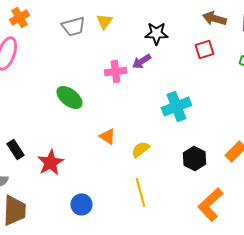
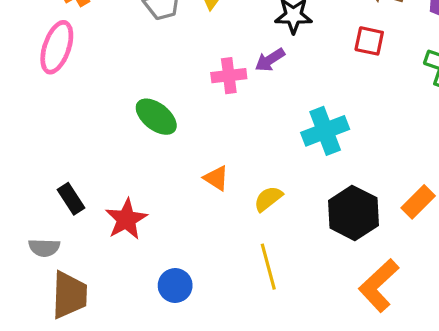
red square: (204, 49) -> (369, 41), turned 30
black hexagon: (194, 158) -> (353, 213), size x1.4

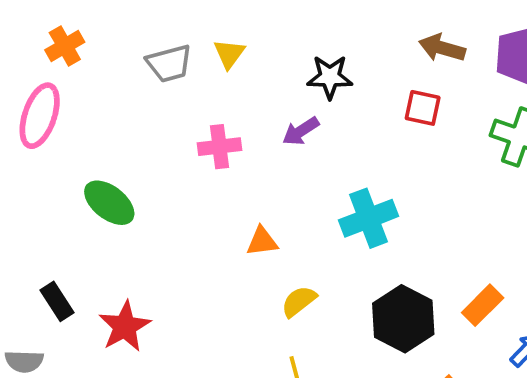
pink cross: (229, 76) -> (220, 147), moved
green ellipse: (156, 117) -> (109, 203), moved
orange triangle: (216, 178) -> (262, 241), moved, turned -40

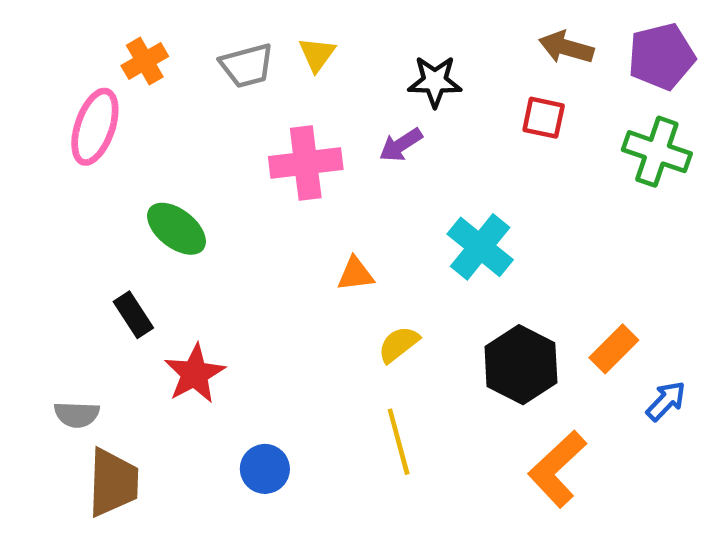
orange cross: (65, 46) -> (145, 61), moved
pink cross: (220, 147) -> (306, 163), size x1.4
cyan cross: (368, 218) -> (480, 247), turned -30
black rectangle: (57, 301) -> (133, 315), moved

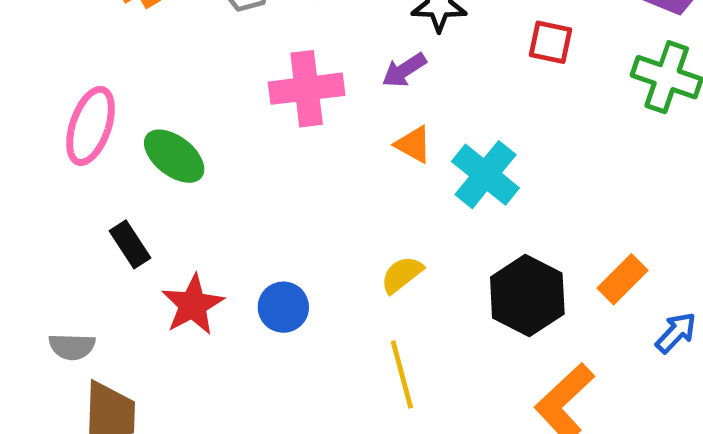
pink ellipse: (95, 127) -> (91, 126), moved
orange triangle: (356, 274) -> (413, 144), moved, turned 36
blue circle: (265, 469) -> (283, 307), moved

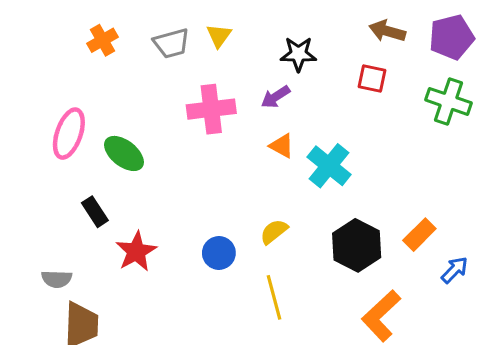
blue circle: (283, 307) -> (219, 253), moved

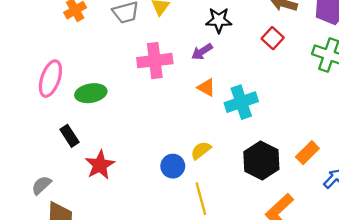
red square: (372, 78) -> (273, 38), turned 30
green ellipse: (124, 153) -> (91, 93), turned -48
cyan cross: (329, 166) -> (241, 102), turned 32
blue circle: (219, 253) -> (173, 166), moved
gray semicircle: (57, 279) -> (41, 185), turned 135

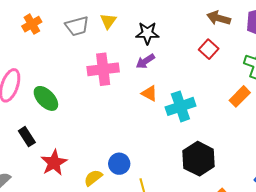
black star: (219, 20) -> (147, 33), moved
green ellipse: (91, 93) -> (46, 98), turned 56
yellow semicircle: (201, 150) -> (93, 178), moved
orange rectangle: (307, 153) -> (240, 96), moved

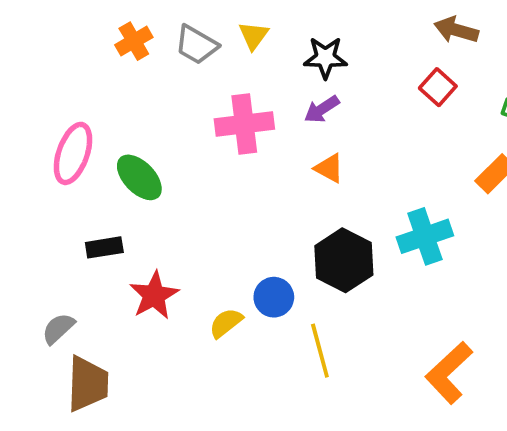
orange cross: (32, 24) -> (134, 41), moved
gray trapezoid: (77, 26) -> (196, 45), turned 45
cyan cross: (180, 106) -> (425, 236), moved
black rectangle: (27, 137) -> (104, 247), turned -66
black hexagon: (199, 159) -> (344, 260), moved

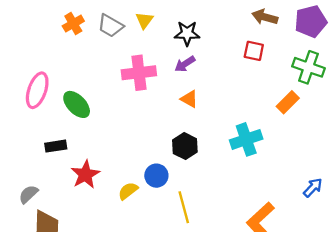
red square: (438, 87) -> (254, 51), turned -30
black hexagon: (344, 260) -> (185, 146), moved, size x0.7

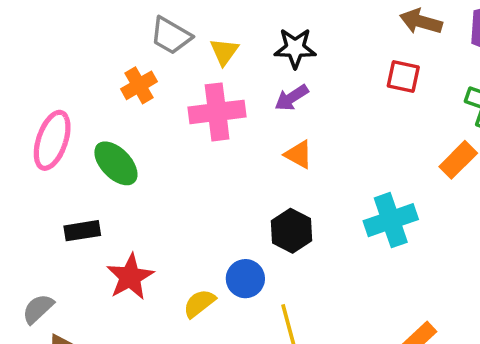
yellow triangle: (144, 20) -> (224, 52), moved
orange cross: (73, 24) -> (139, 85), moved

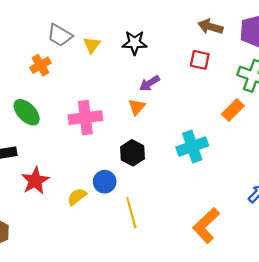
purple arrow: (291, 98) -> (150, 83), moved
pink cross: (217, 112) -> (85, 118), moved
orange triangle: (299, 154) -> (137, 107), turned 42

